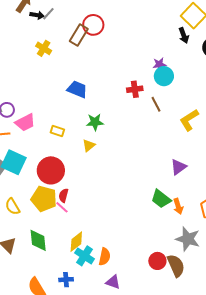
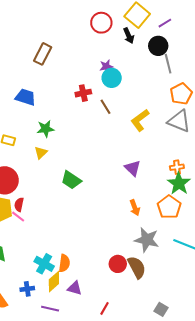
red circle: (93, 25) -> (101, 23), moved
brown rectangle: (79, 35) -> (43, 54), moved
purple triangle: (179, 167) -> (133, 168), turned -36
green trapezoid: (161, 199) -> (71, 180), moved
yellow diamond: (76, 242) -> (54, 282), moved

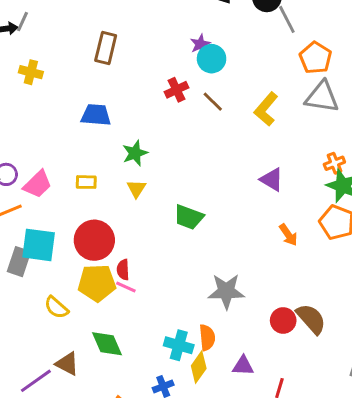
gray star: (147, 240) -> (226, 291), moved
purple triangle: (75, 288) -> (243, 366), moved

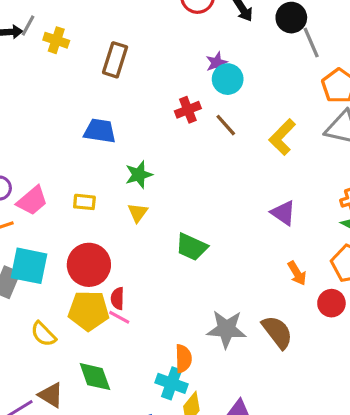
yellow cross: (31, 72) -> (56, 40), moved
brown semicircle: (311, 319) -> (277, 332), moved
red circle: (283, 320) -> (331, 303), moved
orange semicircle: (207, 338) -> (183, 359), moved

